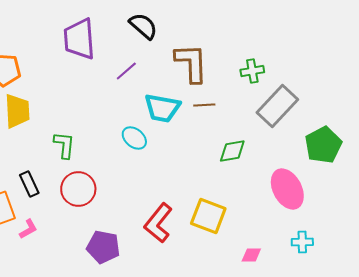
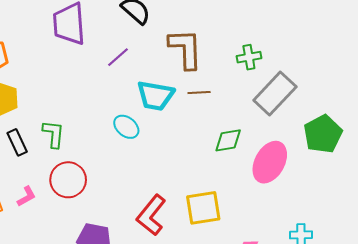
black rectangle: (29, 184) -> (17, 142), moved
pink ellipse: (287, 189) -> (270, 162), moved, turned 57
yellow square: (208, 216) -> (203, 208), turned -30
pink L-shape: (28, 229) -> (27, 196), moved

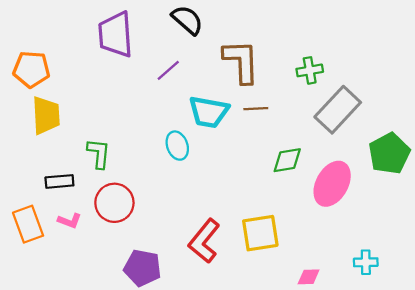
cyan ellipse: (126, 127) -> (177, 146), turned 30
black rectangle: (17, 142) -> (59, 181), moved, turned -70
pink L-shape: (27, 196) -> (70, 221), turned 50

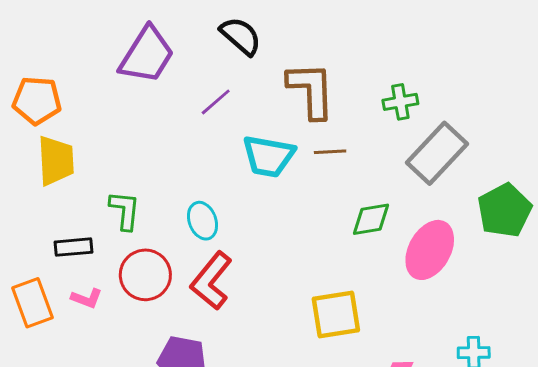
purple trapezoid: (116, 35) -> (147, 55), turned -144
cyan ellipse: (177, 146) -> (203, 221), moved
red L-shape: (204, 241) -> (211, 281), moved

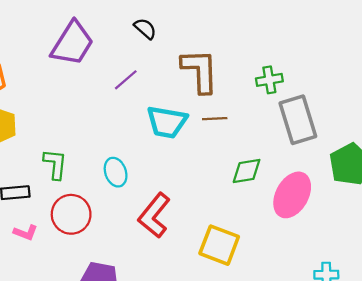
black semicircle: (241, 36) -> (145, 29), size x0.7
gray rectangle: (437, 153) -> (298, 120), turned -60
red L-shape: (211, 281) -> (154, 215), moved
yellow square: (336, 314) -> (219, 245), turned 30

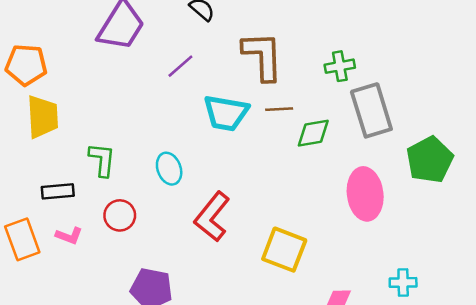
green diamond: (247, 171) -> (313, 133), moved
pink ellipse: (292, 195) -> (365, 194), turned -36
red circle: (71, 214) -> (120, 215), size x0.7

